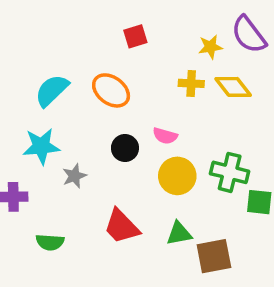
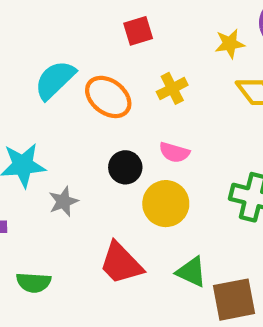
yellow cross: (191, 83) -> (172, 88), moved, turned -30
cyan semicircle: (52, 90) -> (55, 80), moved
yellow circle: (177, 176) -> (166, 204), moved
green triangle: (179, 233) -> (191, 272), turned 36

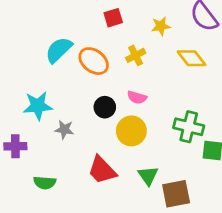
yellow star: (230, 44) -> (161, 26), moved
gray star: (63, 201) -> (64, 130), turned 30
green triangle: (191, 272) -> (148, 176), turned 30

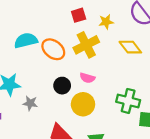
red square: (113, 18) -> (79, 15), moved
cyan semicircle: (59, 50) -> (26, 40), turned 30
yellow cross: (136, 55) -> (86, 45), size x1.6

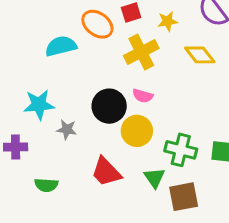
orange ellipse: (53, 49) -> (97, 24), moved
black circle: (62, 86) -> (109, 106), size x1.5
green cross: (128, 101) -> (181, 150), moved

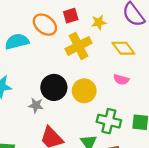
pink semicircle: (143, 96) -> (121, 80), moved
gray star: (67, 129) -> (36, 105), moved
yellow circle: (137, 131) -> (84, 91), moved

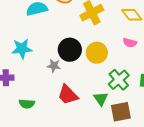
green cross: (109, 121) -> (119, 80), turned 35

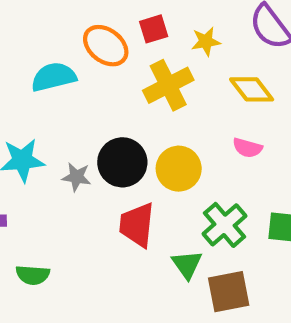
gray star: (54, 66) -> (77, 177), moved
red trapezoid: (68, 95) -> (137, 225), moved, turned 50

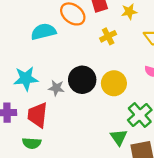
yellow cross: (168, 85) -> (108, 36), size x0.6
red trapezoid: (137, 225) -> (38, 115), moved

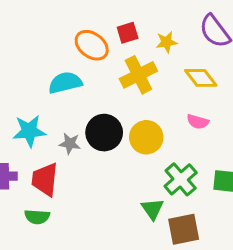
cyan semicircle: (43, 32) -> (65, 83), moved
yellow cross: (108, 36) -> (138, 75), size x1.6

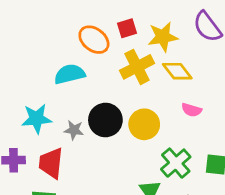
yellow star: (167, 42) -> (163, 37), size x1.5
yellow diamond: (201, 78) -> (177, 71), moved

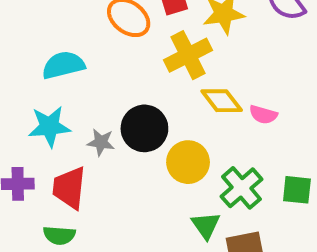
yellow diamond: (177, 71) -> (222, 101), moved
cyan semicircle: (70, 74) -> (63, 65), moved
yellow circle: (144, 124) -> (188, 162), moved

